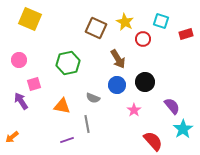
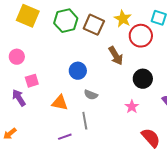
red circle: (143, 39) -> (141, 36), size x1.5
green hexagon: (68, 63) -> (66, 21), moved
blue circle: (117, 85) -> (78, 71), moved

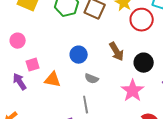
brown arrow: (116, 56) -> (117, 52), moved
orange triangle: (60, 103) -> (53, 80), moved
pink star: (132, 107) -> (133, 91), size x1.6

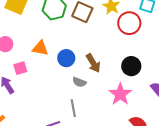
brown arrow: (117, 52) -> (93, 63), moved
orange triangle: (53, 80) -> (40, 48), moved

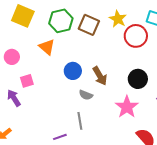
orange triangle: (40, 48) -> (47, 47), moved, turned 30

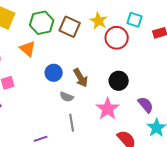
gray line: (80, 121) -> (72, 123), moved

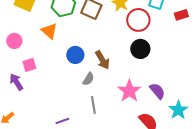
black circle: (119, 81) -> (140, 49), moved
gray semicircle: (67, 97) -> (88, 79), turned -80
purple semicircle: (146, 105) -> (157, 91), moved

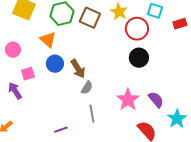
blue circle: (75, 55) -> (55, 64), moved
brown arrow: (102, 60) -> (78, 69), moved

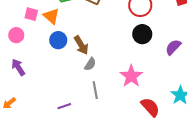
pink circle: (13, 50) -> (16, 35), moved
pink square: (28, 74) -> (31, 14), moved, turned 32
purple semicircle: (156, 100) -> (173, 47), moved, turned -96

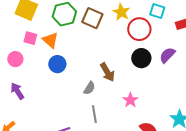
brown arrow: (81, 45) -> (107, 72), moved
purple semicircle: (173, 47) -> (167, 55), moved
pink star: (131, 76) -> (130, 100), size x0.7

